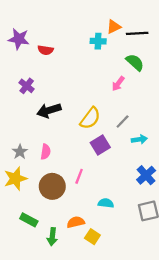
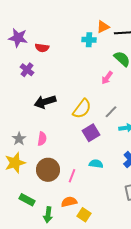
purple cross: (27, 86) -> (27, 70), moved
pink line: (79, 176) -> (72, 176), moved
cyan semicircle: (106, 203) -> (96, 164), moved

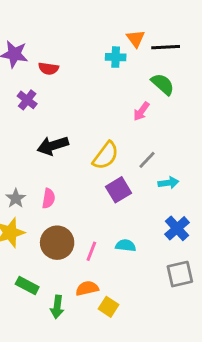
orange triangle: (103, 27) -> (136, 39), turned -40
cyan semicircle: (96, 164) -> (126, 245), moved

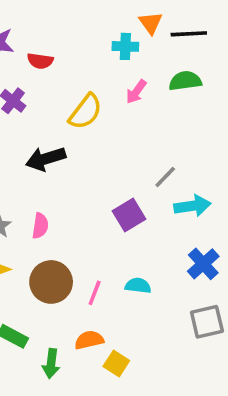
green semicircle: (163, 84) -> (185, 81), turned -50
pink arrow: (141, 111) -> (136, 92), moved
yellow semicircle: (106, 156) -> (86, 112), moved
cyan arrow: (168, 183) -> (192, 206), size x1.4

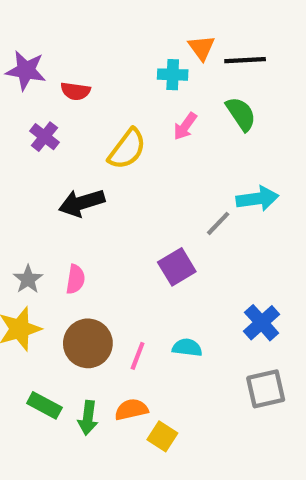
green semicircle: (185, 81) -> (241, 114), turned 64
cyan arrow: (192, 206) -> (257, 199), moved
green arrow: (51, 364) -> (88, 418), moved

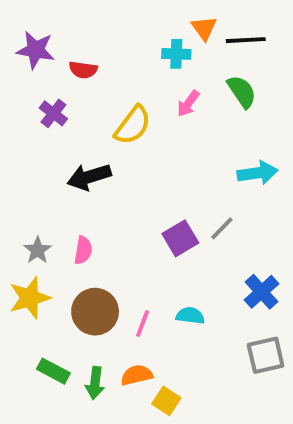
gray line: (218, 223) -> (222, 228), moved

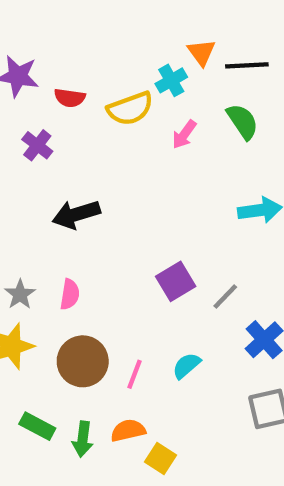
cyan cross: (176, 54) -> (171, 80), turned -32
yellow semicircle: (133, 125) -> (130, 109), moved, turned 33
gray line: (222, 228) -> (225, 297), moved
cyan semicircle: (190, 316) -> (186, 366), turned -48

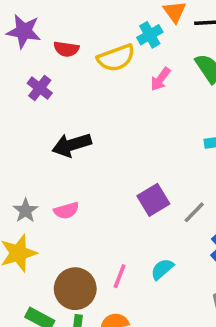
pink semicircle: (70, 294) -> (66, 211), turned 65
brown circle: (83, 361) -> (75, 289), moved

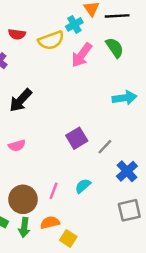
pink arrow: (160, 79) -> (82, 55), size x1.5
black arrow: (72, 145) -> (21, 100), turned -30

